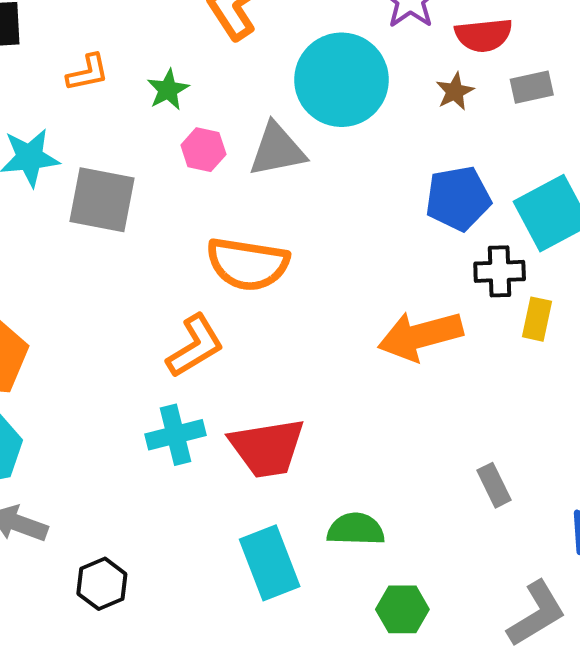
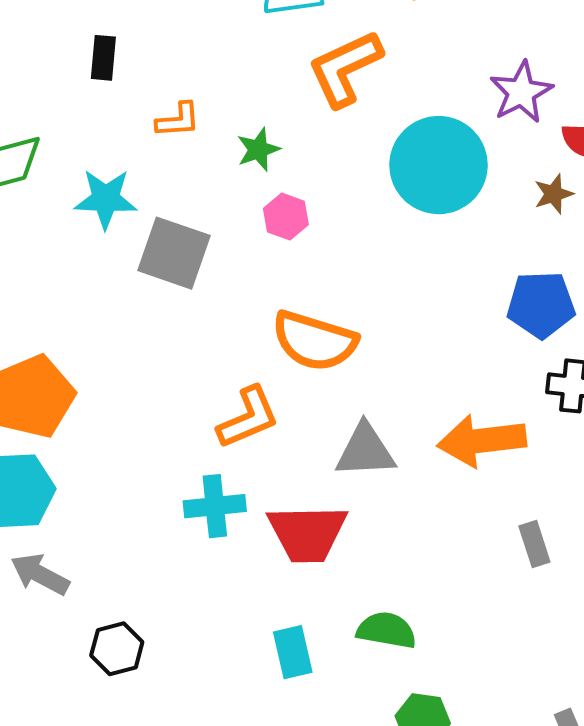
gray triangle: (277, 150) -> (365, 451), moved
gray rectangle: (494, 485) -> (534, 544), moved
cyan rectangle: (270, 563) -> (293, 652), size x0.7

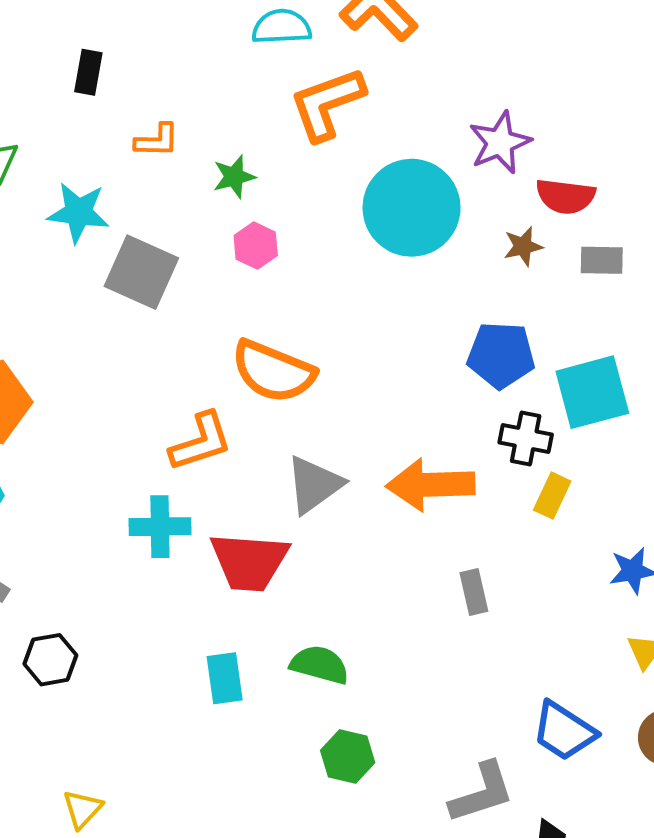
gray triangle: (365, 451) -> (314, 485), turned -38

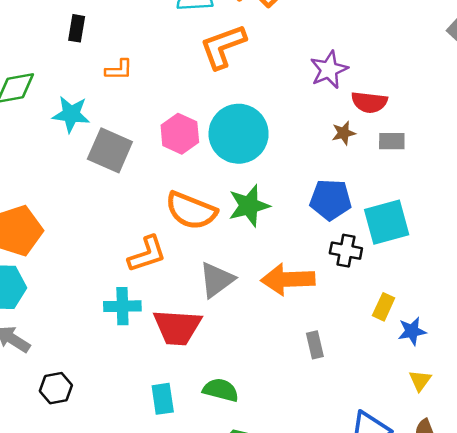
green star: (234, 177) -> (249, 206), moved, size x1.6
cyan circle: (412, 208) -> (239, 134), moved
pink hexagon: (256, 246) -> (180, 134), size x1.4
yellow rectangle: (552, 496) -> (384, 307), moved

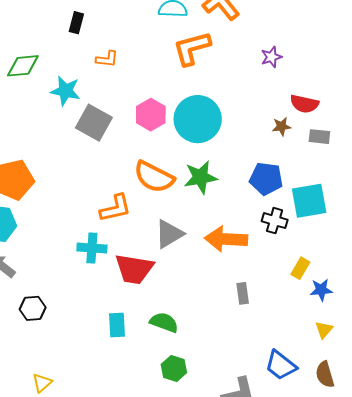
purple star: (329, 70) -> (271, 57), moved, size x0.7

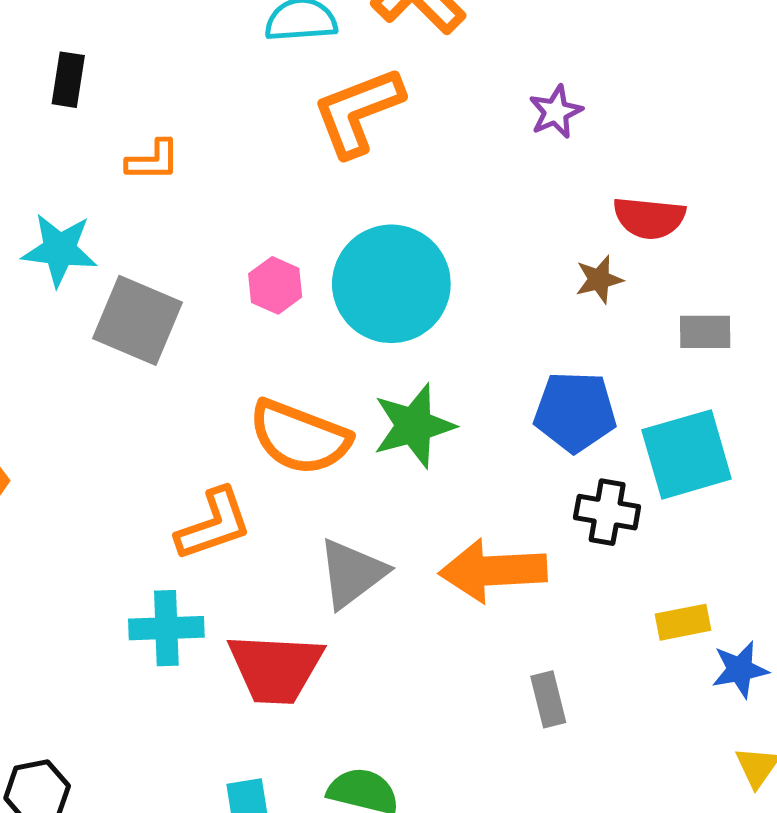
pink hexagon: (151, 115) -> (275, 285), size x0.7
gray rectangle: (319, 137) -> (705, 332), moved
yellow rectangle: (300, 268) -> (683, 622), turned 55

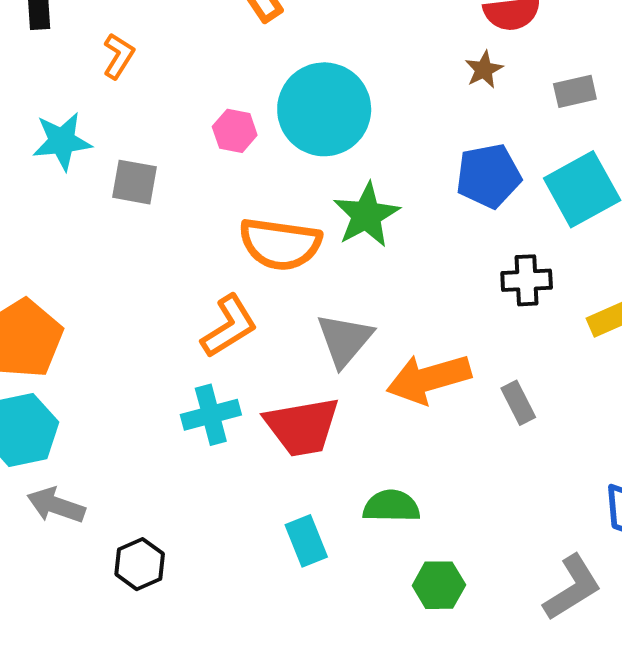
orange L-shape: (153, 161) -> (118, 56), turned -45
gray square: (138, 320) -> (135, 182), size x0.7
black cross: (607, 512) -> (527, 280), moved
orange arrow: (493, 571) -> (429, 379), moved

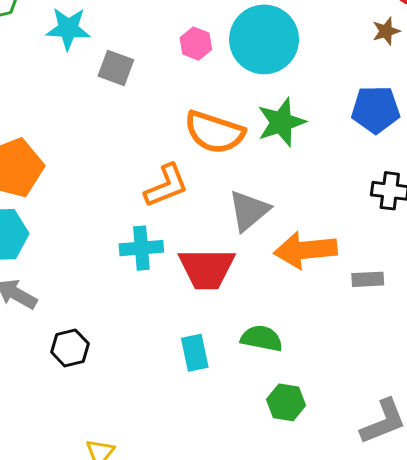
gray rectangle: (518, 403) -> (368, 279), turned -76

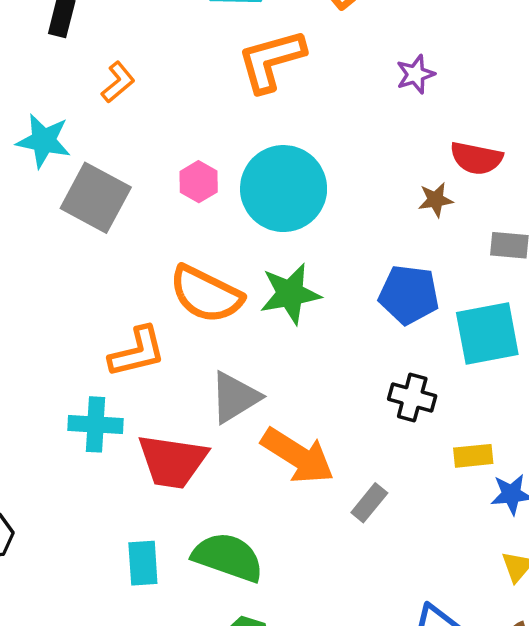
gray square: (116, 68) -> (96, 198), size x1.5
orange arrow: (305, 250) -> (298, 456), turned -150
gray rectangle: (368, 279) -> (369, 503), turned -56
green semicircle: (262, 338) -> (228, 557), size x1.4

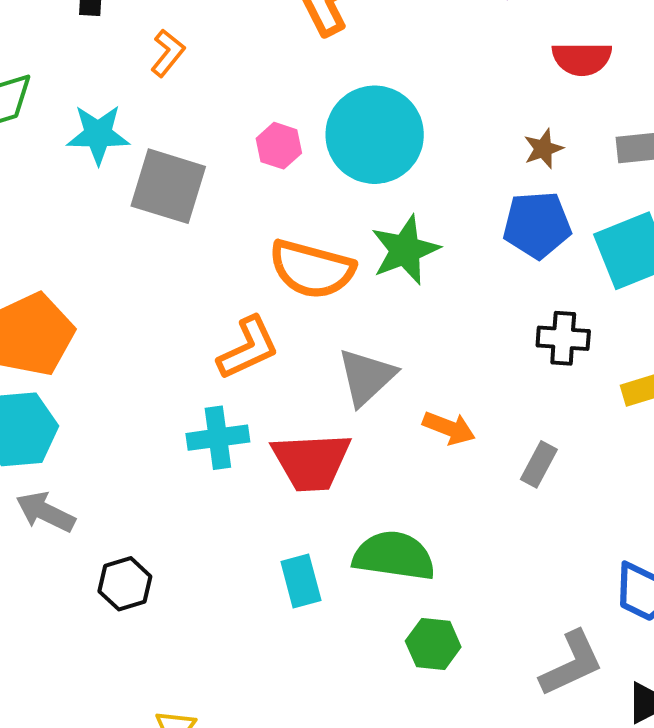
brown star: (436, 200) -> (543, 149), moved
orange arrow: (298, 456) -> (449, 428), size x0.6

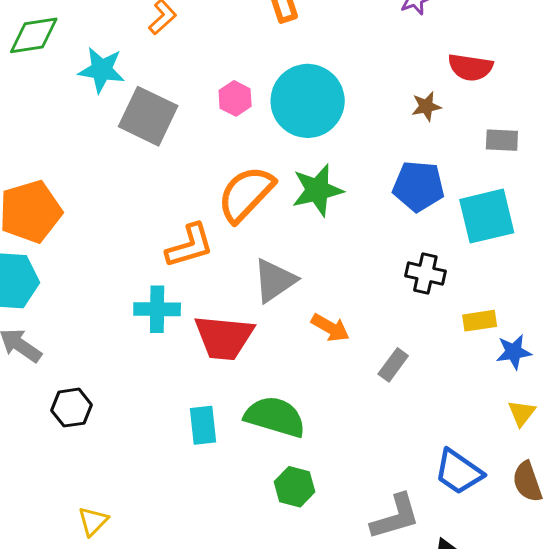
brown star: (543, 149) -> (426, 106), moved
orange semicircle: (312, 269) -> (246, 194), turned 110

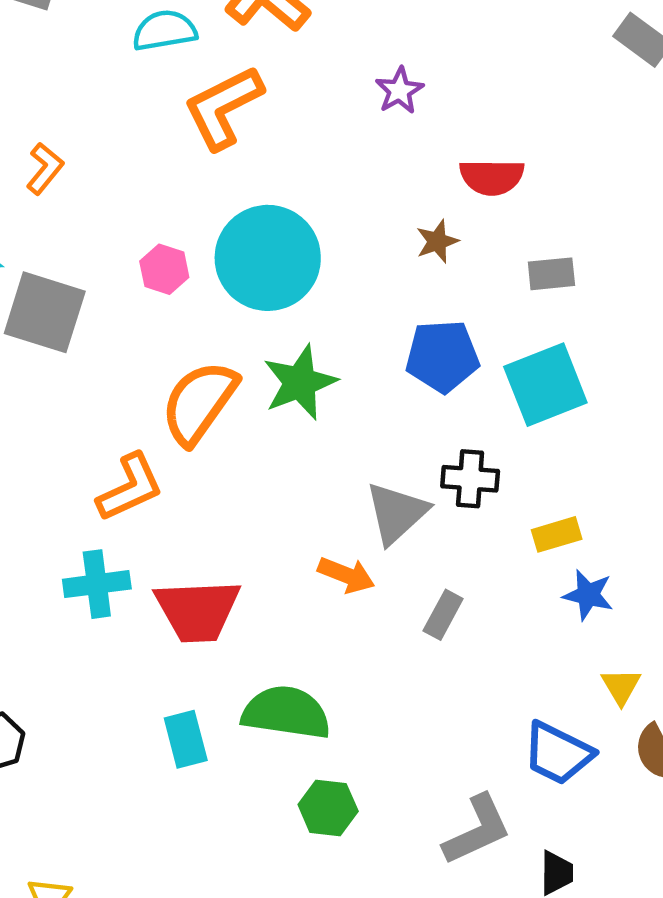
gray triangle: (274, 280) -> (396, 513), moved
blue star: (514, 352) -> (588, 595), moved, turned 30
yellow triangle: (522, 413) -> (621, 686), moved

